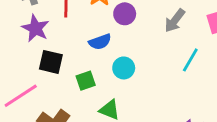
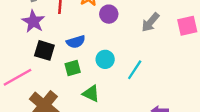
blue semicircle: (100, 42) -> (76, 42), moved
cyan line: (190, 60) -> (135, 70), moved

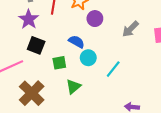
blue semicircle: (76, 42) -> (76, 42), moved, turned -140
green triangle: (91, 94) -> (73, 86), turned 49

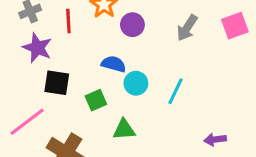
green triangle: (73, 86) -> (124, 130), turned 49

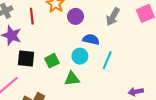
blue semicircle: (114, 64) -> (91, 39), moved
green square: (96, 100) -> (52, 61), moved
green triangle: (124, 130) -> (72, 79), moved

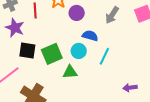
green square: (52, 61) -> (52, 54), size x1.5

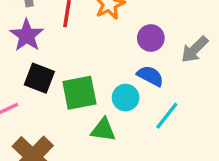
purple circle: (77, 13) -> (151, 38), moved

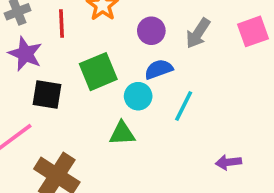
blue semicircle: (150, 76) -> (159, 69), turned -36
green square: (79, 93) -> (98, 72), moved

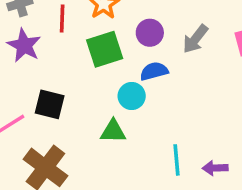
green square: (98, 72) -> (105, 49), moved
black square: (47, 94) -> (50, 104), moved
cyan line: (184, 106) -> (176, 160), moved, turned -36

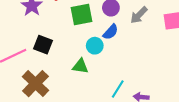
blue semicircle: (154, 71) -> (111, 32), turned 140
cyan line: (176, 160) -> (118, 89), turned 30

